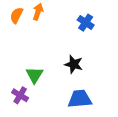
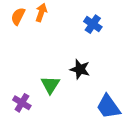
green triangle: (34, 75) -> (50, 85), moved
blue trapezoid: (80, 99) -> (108, 107), moved, turned -120

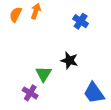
purple cross: (22, 103) -> (30, 93), moved

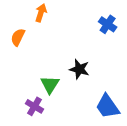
orange semicircle: (16, 15) -> (18, 37), moved
blue cross: (81, 21) -> (108, 24), moved

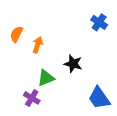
orange arrow: (41, 13) -> (38, 45), moved
green triangle: (50, 85) -> (46, 78), turned 36

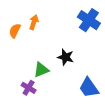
blue cross: (99, 22) -> (89, 20), size x1.5
orange arrow: (38, 45) -> (34, 22), moved

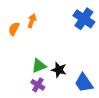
black star: (66, 57) -> (59, 70), moved
purple cross: (29, 88) -> (38, 85), moved

